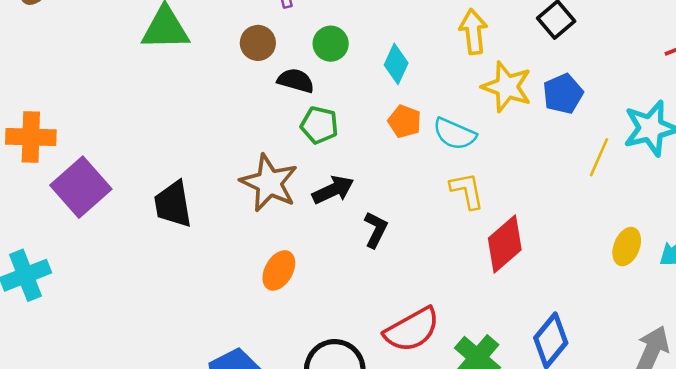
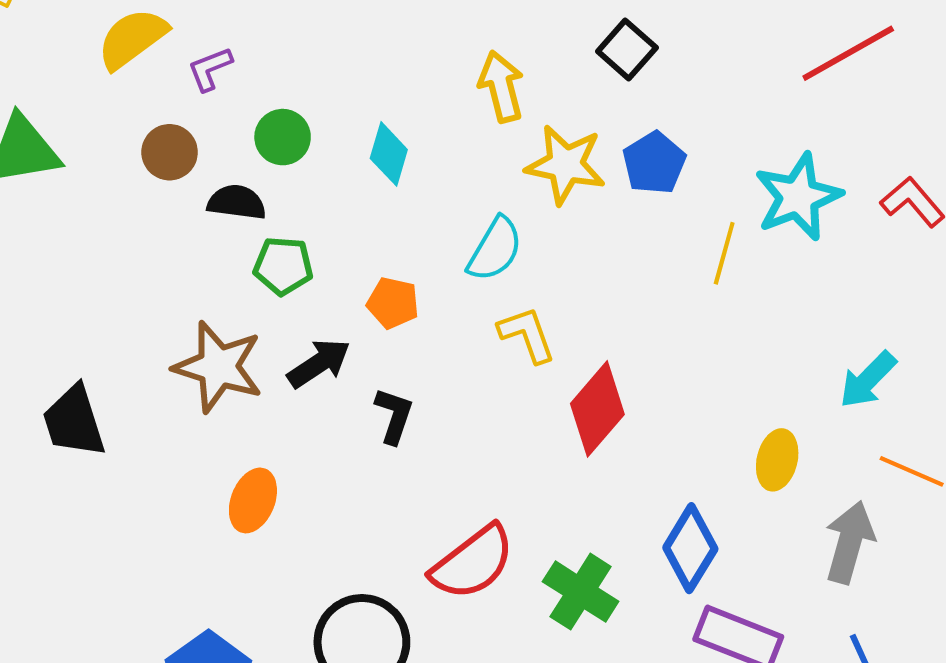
orange pentagon: (405, 121) -> (393, 303), moved
cyan semicircle: (455, 134) -> (495, 249), turned -75
yellow ellipse: (627, 247) -> (777, 460), moved

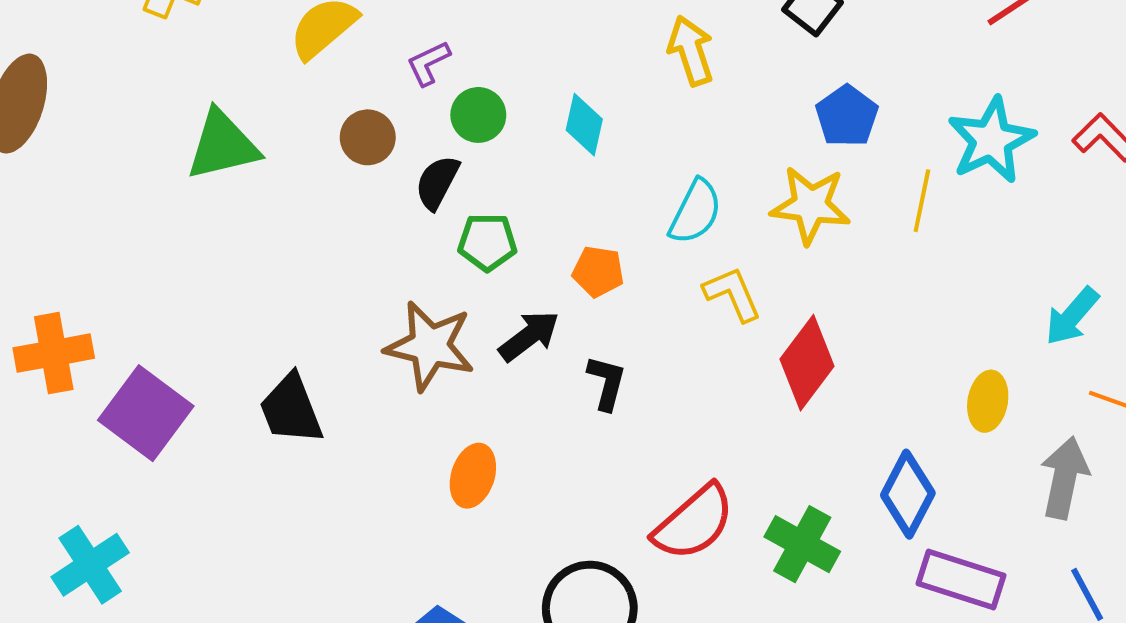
purple L-shape: (210, 69) -> (428, 63), moved
yellow star: (566, 165) -> (811, 205), moved
black semicircle: (237, 202) -> (437, 182), turned -66

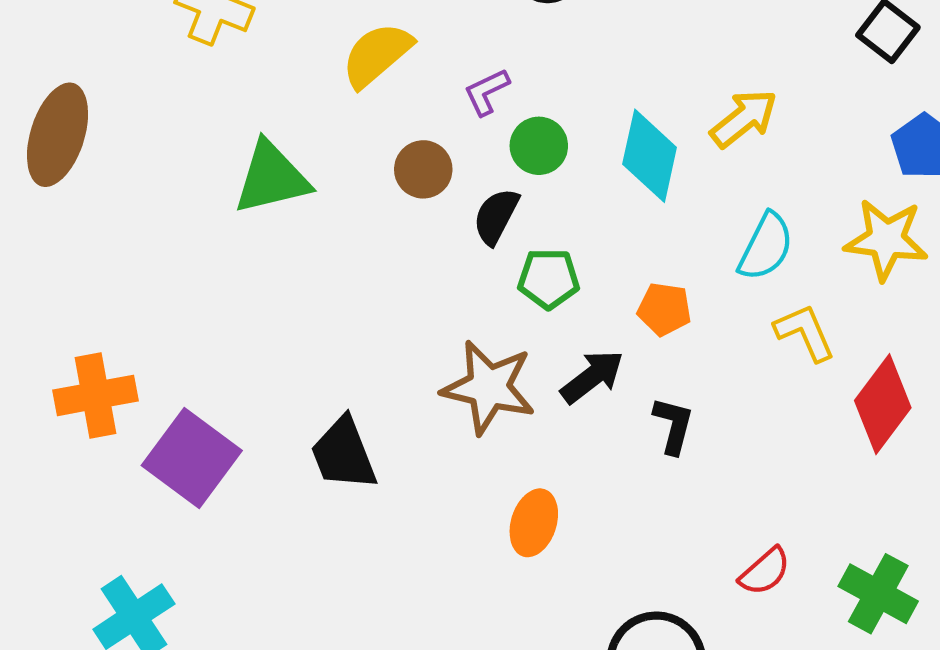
yellow arrow: (691, 51) -> (744, 118), moved, turned 70
cyan diamond: (584, 125) -> (650, 156), size x1.4
red semicircle: (694, 523) -> (765, 571), size x0.6

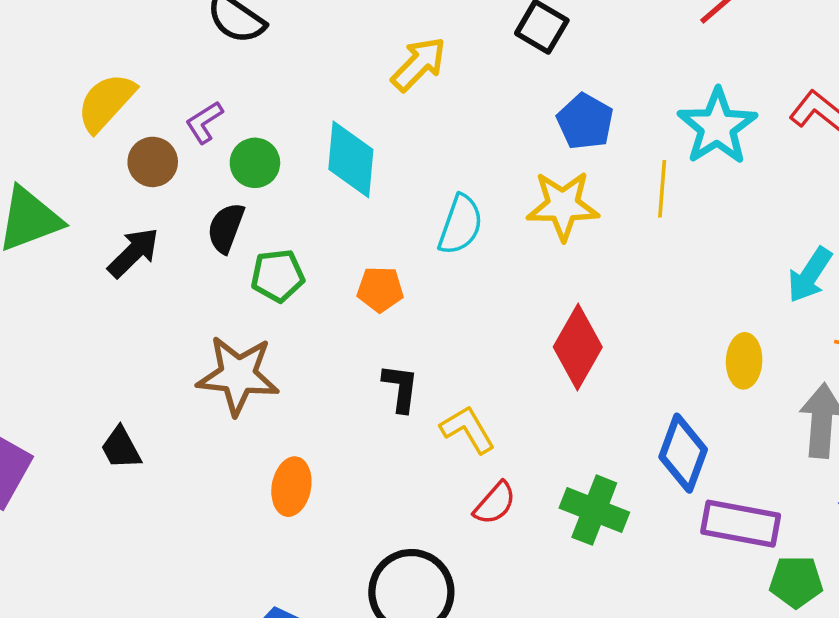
yellow arrow: (744, 118) -> (419, 64), moved
brown circle: (423, 169) -> (153, 162), moved
yellow L-shape: (805, 332) -> (468, 429), moved
black arrow: (592, 377) -> (133, 253), moved
black trapezoid: (344, 454) -> (121, 448), size x0.7

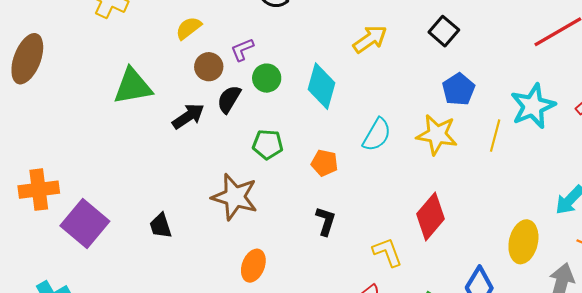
yellow semicircle: (106, 102) -> (189, 28), size x0.7
black semicircle: (226, 228) -> (229, 99), moved
yellow ellipse: (744, 361) -> (523, 242), size x1.4
yellow L-shape: (468, 429) -> (387, 252), moved

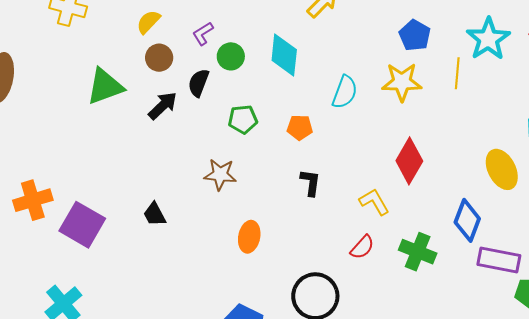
brown circle: (209, 67) -> (159, 58), moved
brown star: (235, 197) -> (220, 175), size x0.7
yellow ellipse: (523, 242) -> (502, 169), turned -30

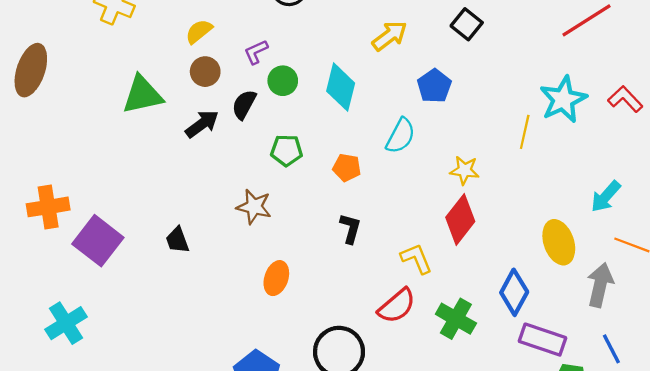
blue pentagon: (415, 35) -> (434, 86), moved
yellow star: (402, 82) -> (465, 170), moved, size x0.7
red semicircle: (362, 247) -> (397, 306), size x1.4

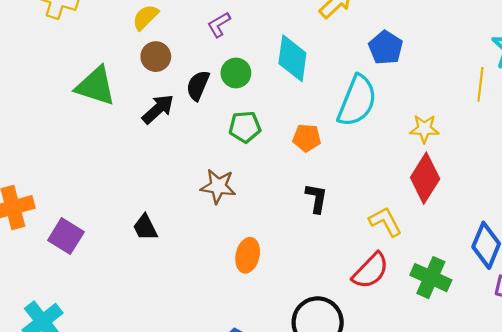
purple L-shape: (256, 52) -> (219, 25), moved
green circle: (283, 81) -> (236, 73), moved
green triangle: (143, 95) -> (96, 86), turned 36
cyan semicircle: (401, 136) -> (357, 101), size x1.4
purple square: (98, 241) -> (66, 236), size x0.7

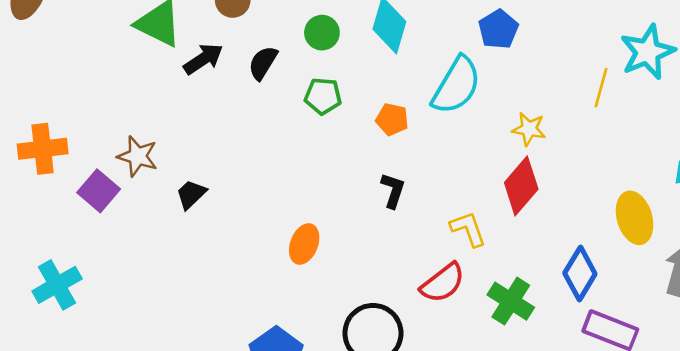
black semicircle: (198, 85) -> (263, 63), moved
black arrow: (158, 109) -> (203, 59), moved
brown star: (218, 186) -> (138, 156), moved
black trapezoid: (145, 227) -> (191, 194), turned 64

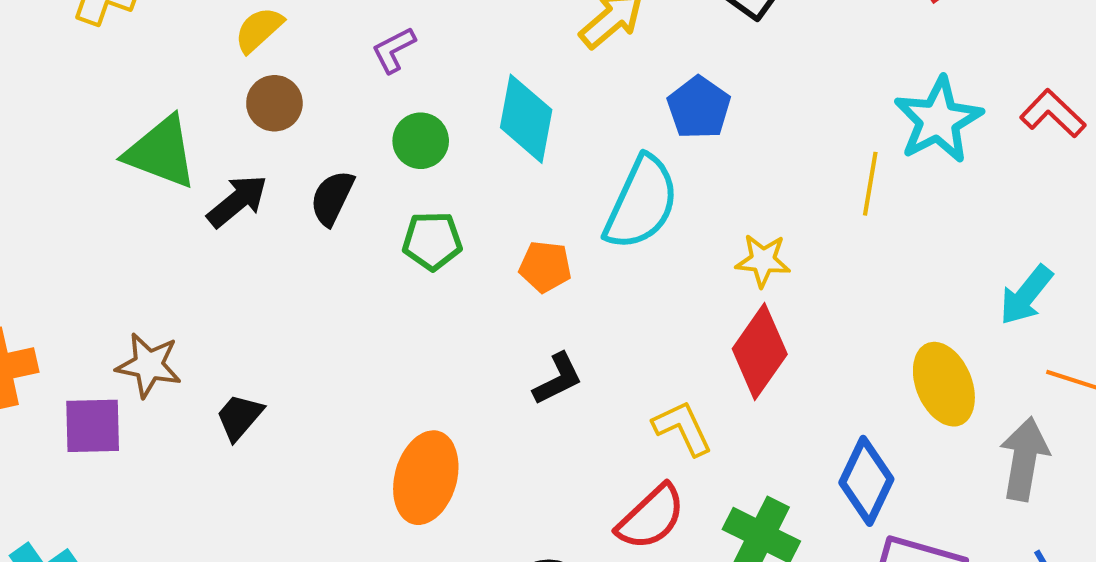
black L-shape: (393, 190) -> (558, 379), turned 51
purple square: (99, 191) -> (93, 426), turned -36
orange ellipse: (304, 244) -> (426, 478), size x1.4

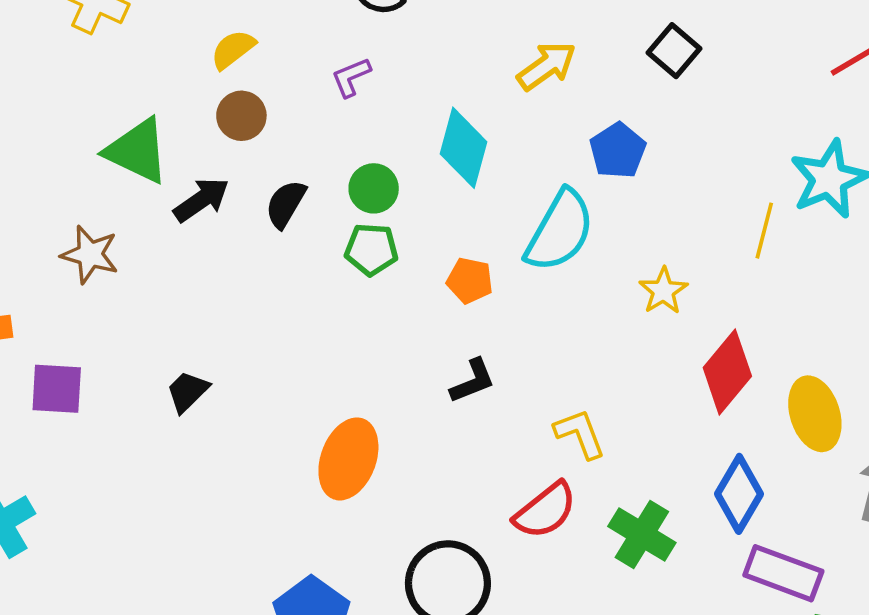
green circle: (421, 141) -> (374, 188), moved
yellow star: (763, 260) -> (663, 291), turned 30
red diamond: (760, 352) -> (727, 372), moved
brown star: (149, 365) -> (90, 255), moved

